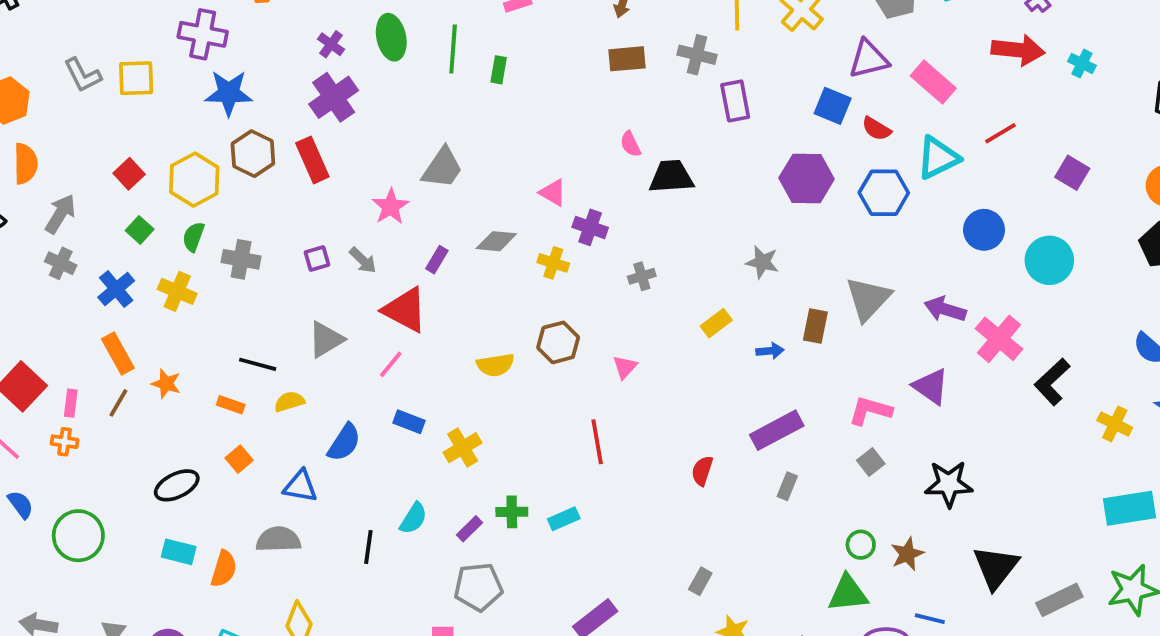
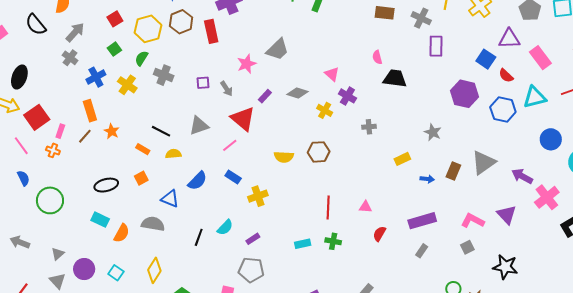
pink triangle: (625, 367) -> (365, 207), moved, turned 40
green cross: (512, 512) -> (333, 241), moved

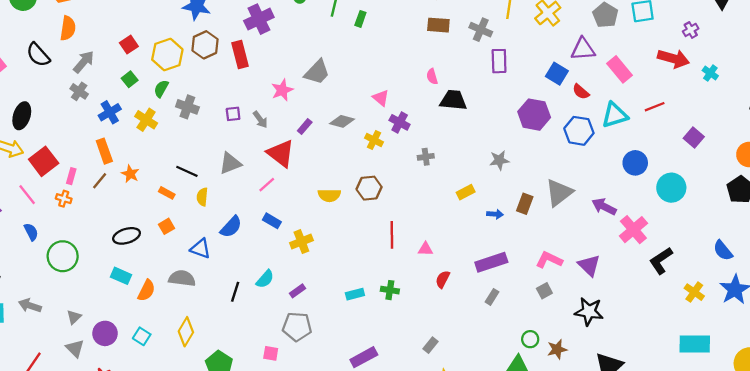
gray star: (433, 132) -> (499, 160), turned -30
yellow semicircle: (173, 154) -> (202, 197), turned -77
red line: (328, 207) -> (392, 235), moved
purple triangle: (507, 215) -> (589, 265), moved

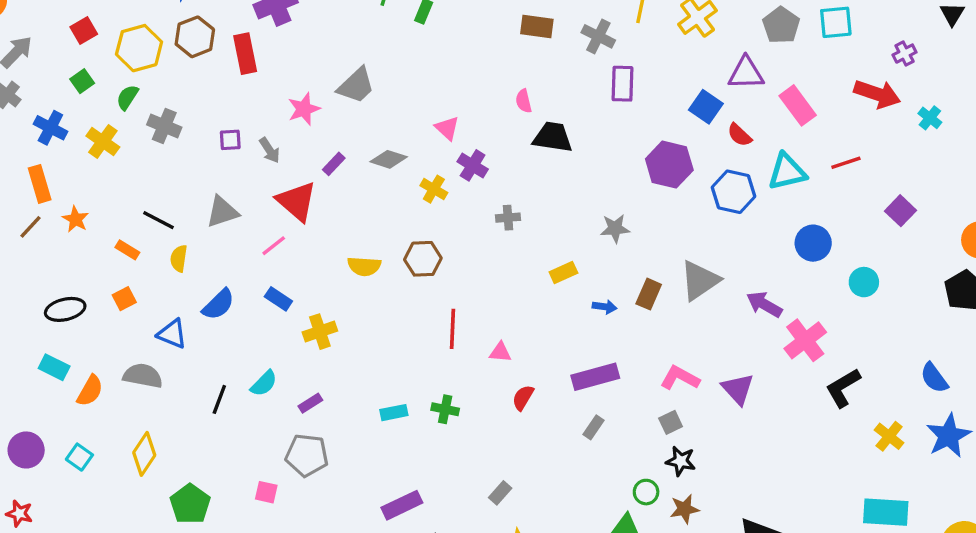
blue cross: (110, 112) -> (50, 128), turned -35
cyan circle: (671, 188) -> (864, 282), size x0.7
black star: (589, 311) -> (681, 461), moved, size x0.7

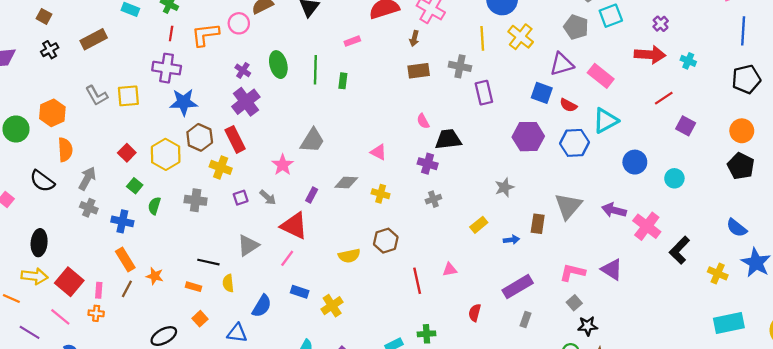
green semicircle: (127, 97) -> (154, 206), moved
yellow cross: (103, 142) -> (221, 167), moved
red line: (846, 163) -> (664, 98), moved
purple cross: (473, 165) -> (428, 164), moved
pink triangle: (500, 352) -> (450, 270), moved

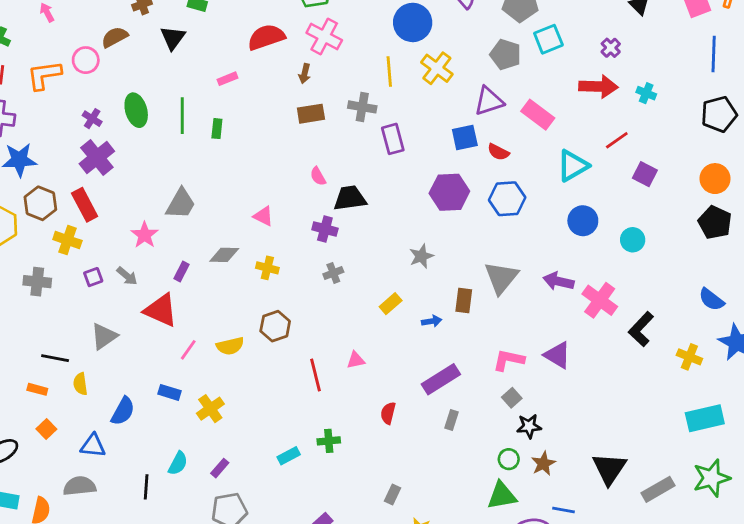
blue square: (542, 93) -> (465, 137), turned -30
cyan triangle: (606, 121) -> (573, 166), moved
pink line: (287, 258) -> (188, 350), moved

